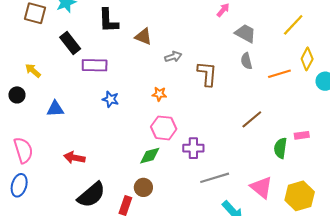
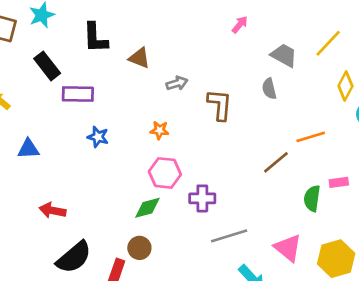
gray trapezoid: (245, 33) -> (284, 55), moved
orange line: (279, 74) -> (311, 137), moved

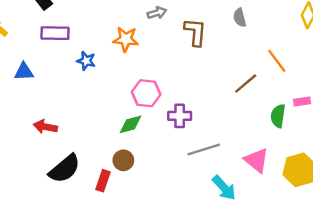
purple rectangle: (78, 94) -> (55, 33), moved
orange star: (159, 130) -> (126, 39), moved, size x1.5
orange line: (311, 137) -> (277, 61), turned 70

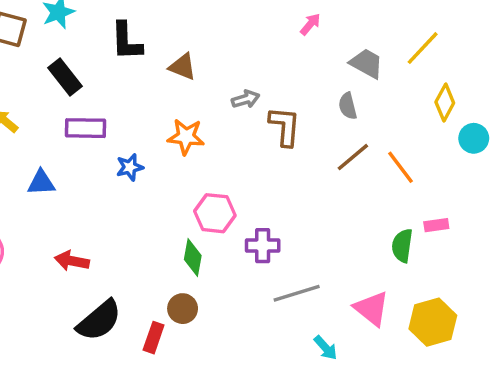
gray arrow: (157, 13) -> (246, 99), moved
blue star: (86, 61) -> (130, 167), turned -30
brown line: (246, 84) -> (353, 157), moved
green diamond: (131, 124) -> (193, 257), turned -65
cyan arrow: (224, 188) -> (326, 348), size x0.7

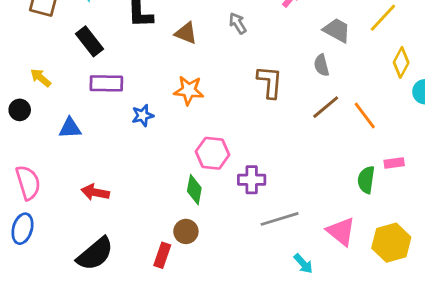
gray arrow: (246, 99) -> (238, 23), moved, turned -105
black semicircle: (99, 320) -> (95, 254), moved

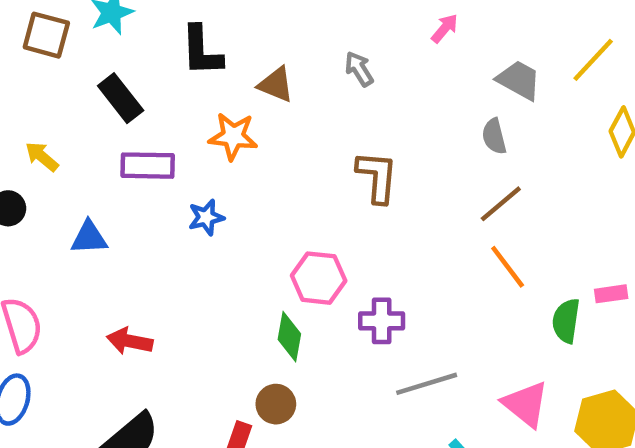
brown L-shape: (270, 82) -> (377, 177), moved
orange star: (189, 90) -> (233, 136), moved
orange line: (365, 115) -> (508, 267), moved

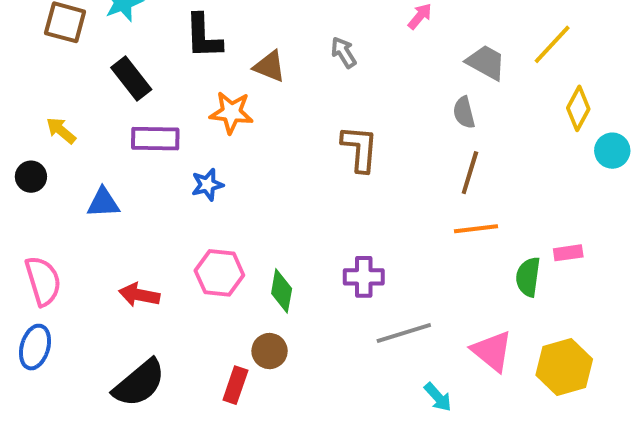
brown line: (501, 204) -> (470, 173), turned -33
orange line: (508, 267) -> (476, 229), turned -60
pink hexagon: (319, 278) -> (219, 273), moved

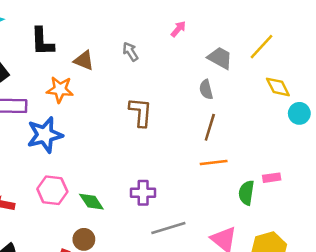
yellow diamond: (578, 108) -> (278, 87), turned -56
blue star: (207, 185) -> (45, 135), size x1.8
green diamond: (282, 291) -> (91, 202), turned -44

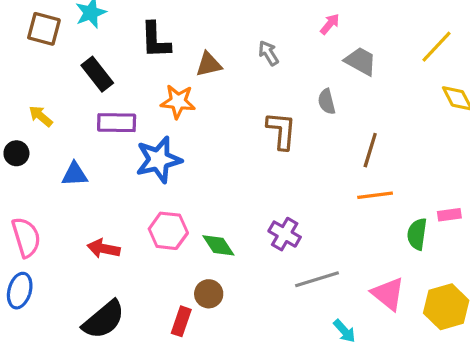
gray trapezoid: (220, 58) -> (361, 61), moved
brown triangle: (84, 60) -> (209, 64), turned -35
gray semicircle: (206, 89) -> (327, 102), moved
purple cross: (143, 193) -> (285, 234), turned 30

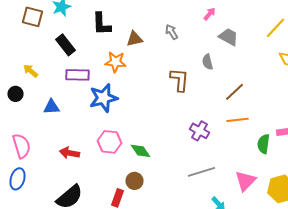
brown line: (370, 150) -> (234, 92), turned 30
purple cross: (285, 234) -> (200, 131), moved
pink triangle: (388, 294) -> (246, 181), turned 35

